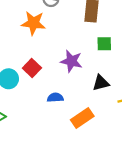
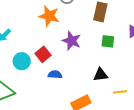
purple star: (71, 61) -> (72, 41), moved
blue semicircle: (55, 98) -> (55, 75), moved

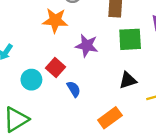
green square: (108, 41) -> (130, 39), size x1.5
blue semicircle: (55, 75) -> (74, 89), turned 64

